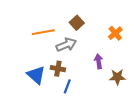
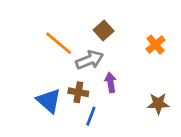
orange line: (43, 32) -> (59, 43), turned 50
purple arrow: (99, 61) -> (111, 82), moved

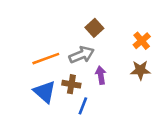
orange line: (59, 43) -> (46, 59), moved, turned -60
brown star: (158, 103) -> (140, 70), moved

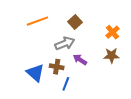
orange line: (46, 59) -> (37, 21), moved
purple arrow: (101, 75) -> (80, 60), turned -48

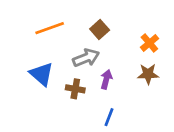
purple arrow: (80, 60) -> (106, 79), turned 72
blue triangle: (35, 73) -> (42, 74), moved
blue line: (66, 84) -> (109, 117), moved

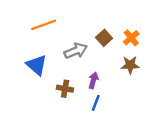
brown square: (100, 30) -> (104, 38), moved
purple arrow: (106, 79) -> (93, 80), moved
brown cross: (75, 89) -> (65, 89), moved

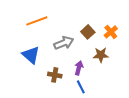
brown star: (130, 65) -> (101, 55), moved
blue line: (96, 103) -> (81, 87), turned -48

